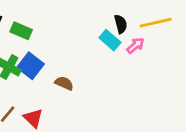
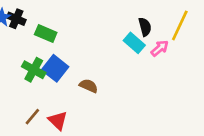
yellow line: (156, 23) -> (180, 25), turned -52

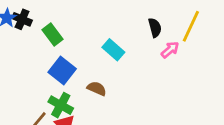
green rectangle: (46, 34) -> (52, 35), turned 30
cyan rectangle: (134, 43) -> (113, 50), moved
green cross: (34, 70) -> (61, 105), moved

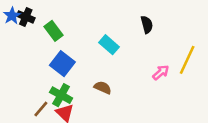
yellow line: (191, 26) -> (187, 60), moved
pink arrow: (170, 50) -> (161, 72), moved
brown semicircle: (97, 88) -> (103, 88), moved

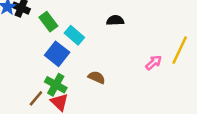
black semicircle: (147, 25) -> (115, 20), moved, turned -77
cyan rectangle: (109, 45) -> (74, 35), moved

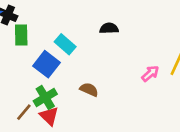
green rectangle: (48, 22) -> (21, 35), moved, turned 36
green cross: (56, 85) -> (45, 97), turned 30

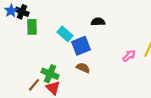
blue square: (46, 64) -> (81, 46), moved, turned 30
green cross: (45, 97) -> (50, 74), turned -36

